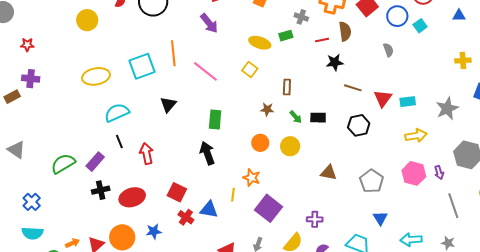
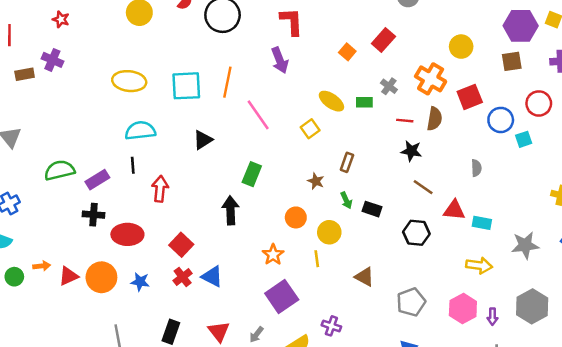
gray semicircle: (388, 50) -> (476, 168), moved
red triangle: (383, 98) -> (454, 210), turned 42
yellow line: (233, 195) -> (317, 259), moved, turned -32

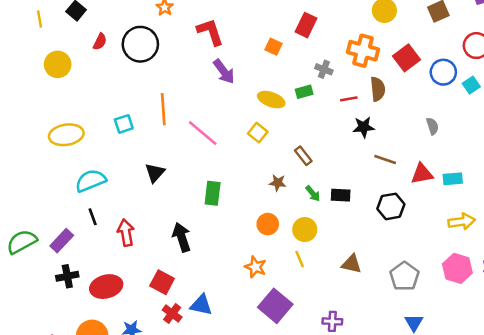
purple arrow: (280, 60) -> (224, 72), moved
cyan square: (186, 86) -> (124, 124), size x0.6
brown rectangle: (347, 162) -> (303, 156), turned -42
black arrow: (231, 210) -> (182, 237), moved

